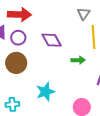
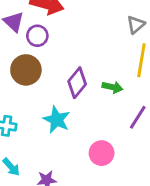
purple diamond: (52, 40) -> (77, 83), moved, turned 55
cyan star: (45, 92) -> (57, 120), turned 30

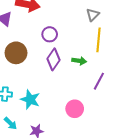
purple circle: (37, 36) -> (50, 34), moved
cyan star: (57, 120) -> (30, 99), moved

